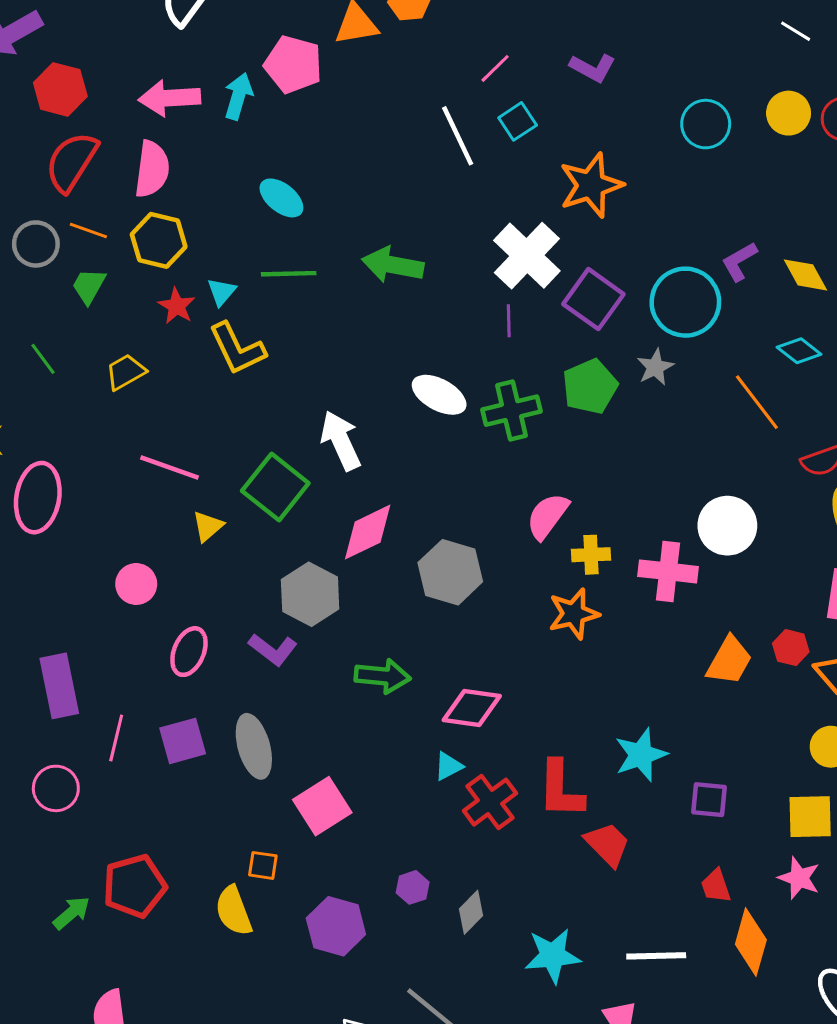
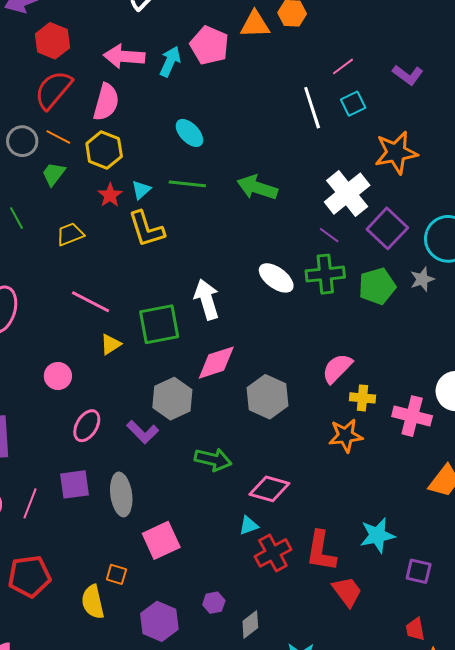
purple line: (509, 321) -> (329, 235), turned -60
green cross: (511, 411) -> (325, 274), moved
green square: (275, 487) -> (159, 324), turned 33
pink line: (116, 738) -> (30, 503), moved

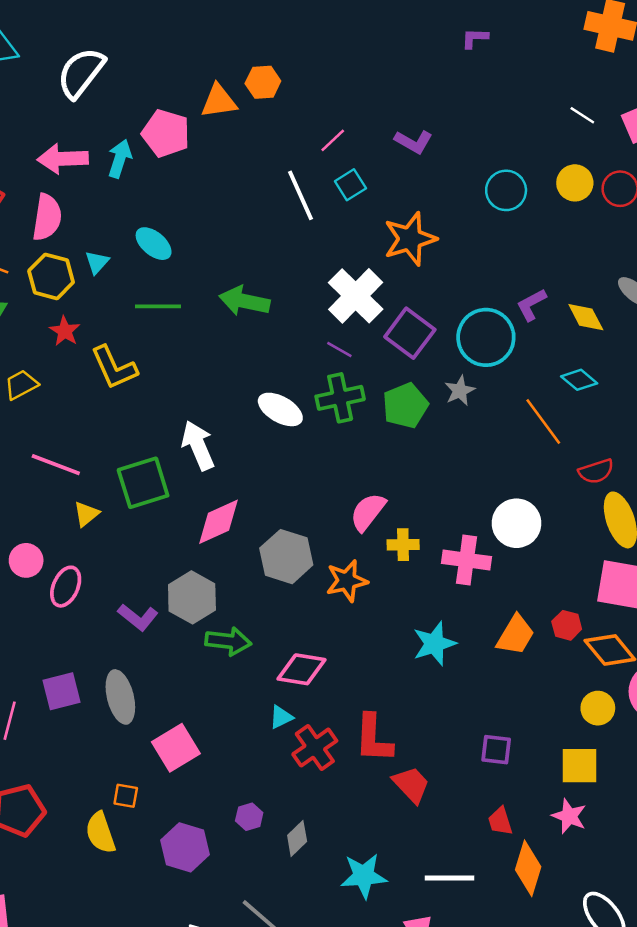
cyan triangle: (141, 190) -> (97, 262), moved
gray hexagon: (172, 399) -> (192, 597), moved
pink ellipse: (87, 426) -> (66, 587), moved
orange star: (346, 436) -> (347, 581), moved
cyan star: (377, 535) -> (434, 644), moved

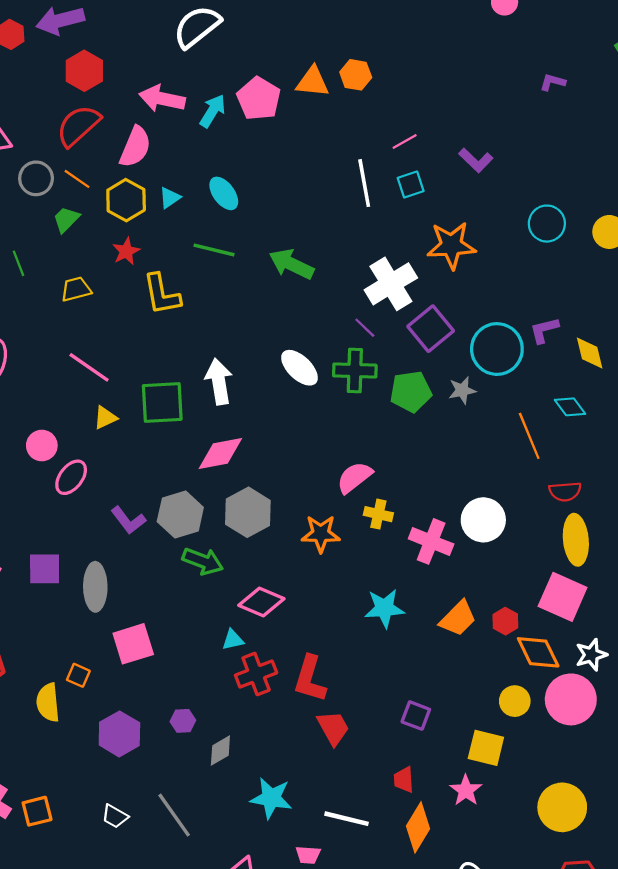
gray hexagon: (286, 557) -> (248, 512), moved

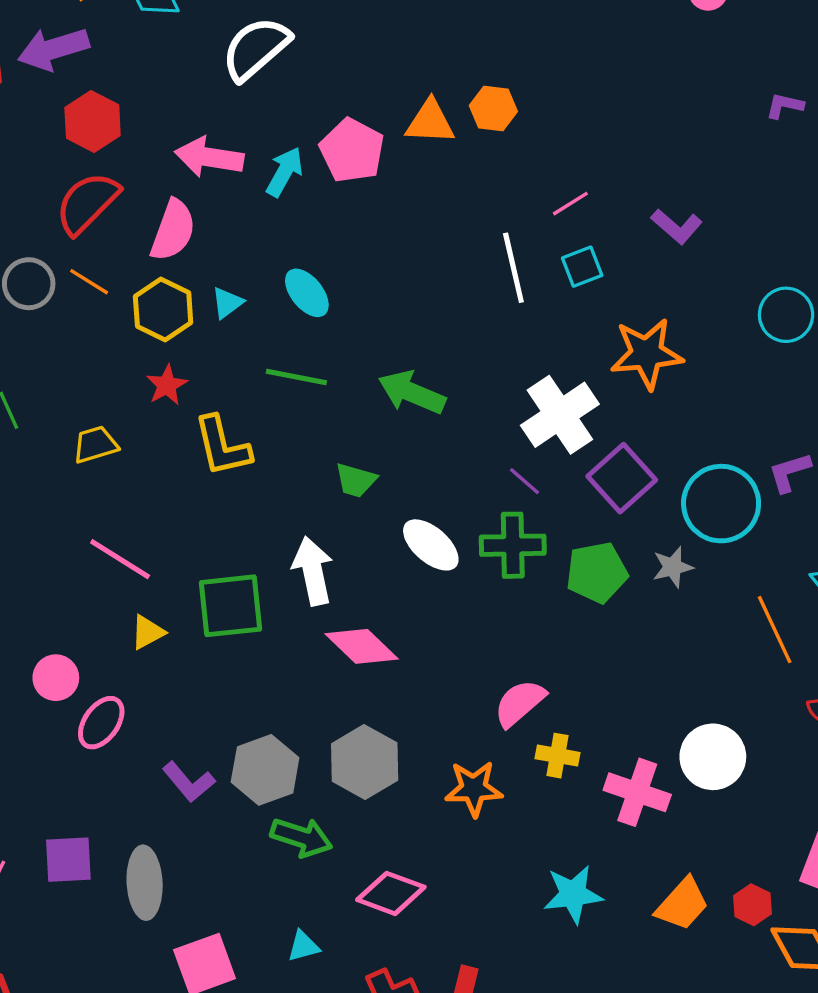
green trapezoid: (66, 219) -> (356, 480), moved, turned -116
pink diamond: (220, 453) -> (362, 646), moved, turned 57
cyan triangle: (233, 640) -> (303, 946), moved

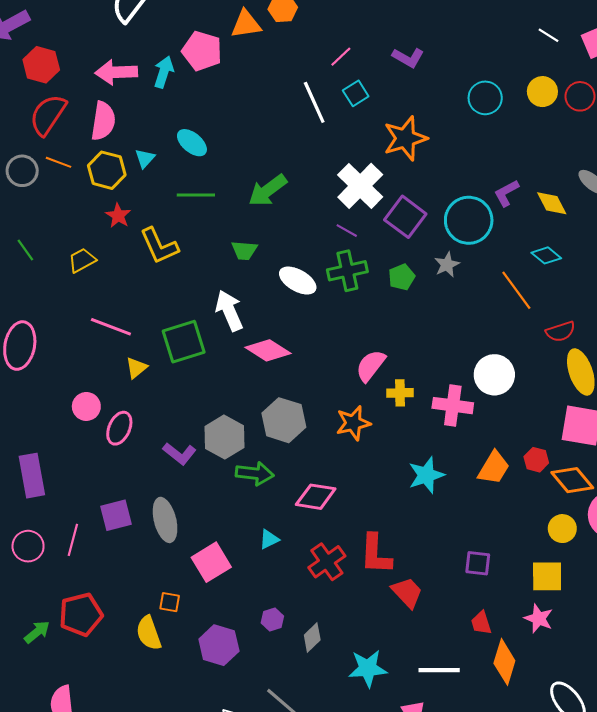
green arrow: (412, 392) -> (268, 190), turned -48
green pentagon: (597, 572) -> (402, 277), size x0.7

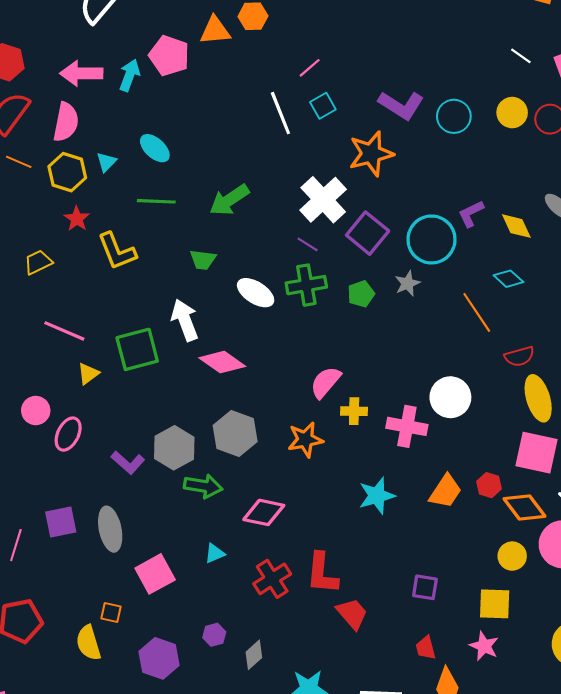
purple L-shape: (408, 58) -> (401, 105), moved, size x1.4

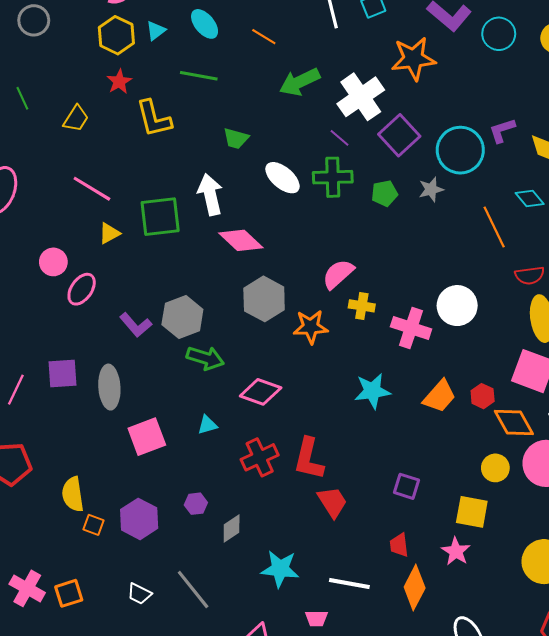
orange line: (19, 162) -> (264, 37), moved
green arrow: (229, 200) -> (300, 82), moved
yellow trapezoid: (38, 262) -> (76, 119), turned 140
gray hexagon: (235, 433) -> (264, 299), moved
orange square: (111, 613) -> (94, 525), moved

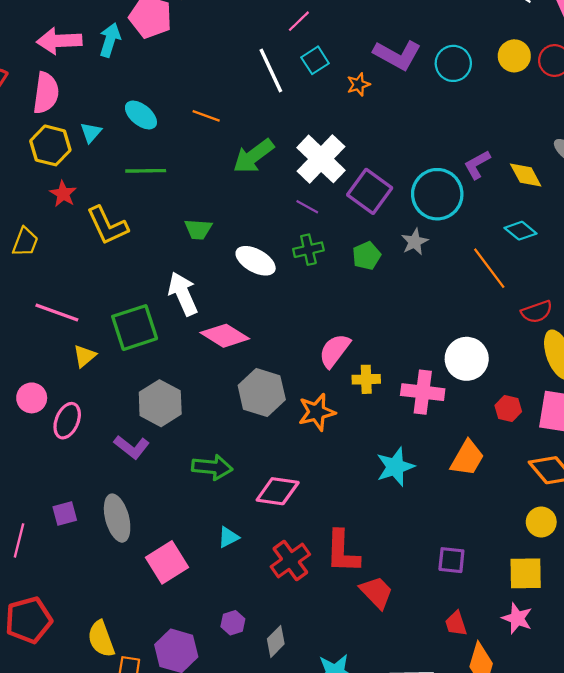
orange star: (413, 59) -> (358, 84), moved, size x0.5
green cross: (333, 177) -> (308, 250), size x0.7
gray hexagon: (182, 317) -> (160, 403), moved
purple square: (62, 373) -> (65, 514), size x0.7
red hexagon: (483, 396) -> (508, 408), moved

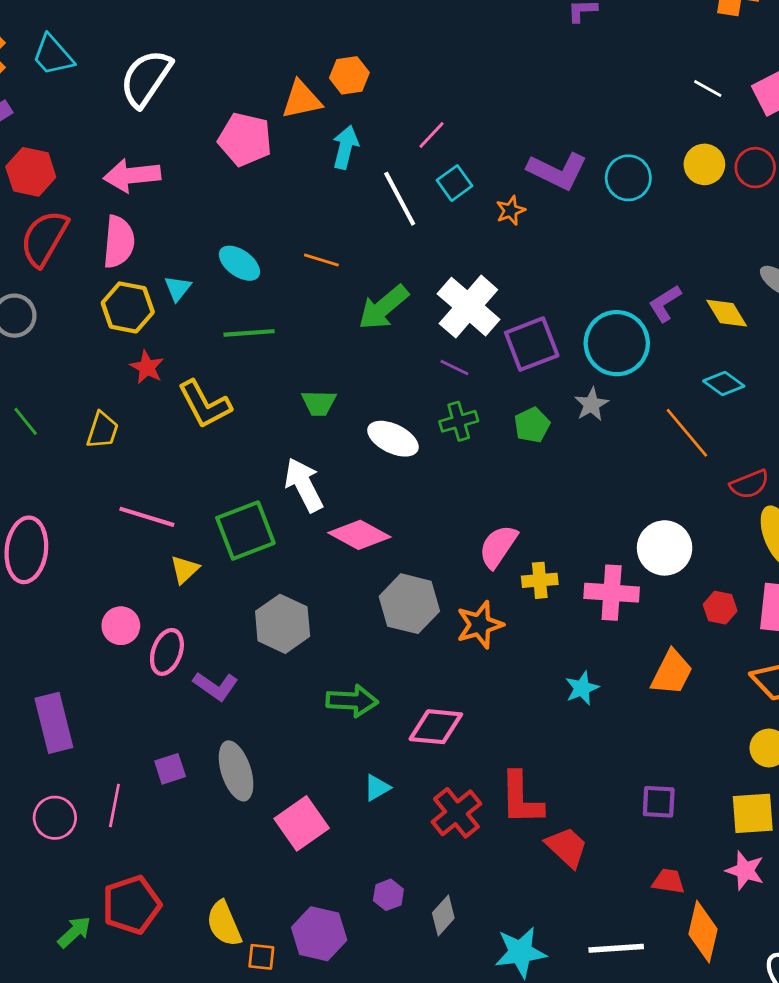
cyan arrow: (110, 40) -> (345, 147), moved
purple square: (370, 191) -> (532, 344), turned 36
purple L-shape: (132, 447) -> (216, 686), moved
cyan star: (395, 467) -> (582, 688), size x0.7
red trapezoid: (456, 624) -> (668, 881), turned 120

